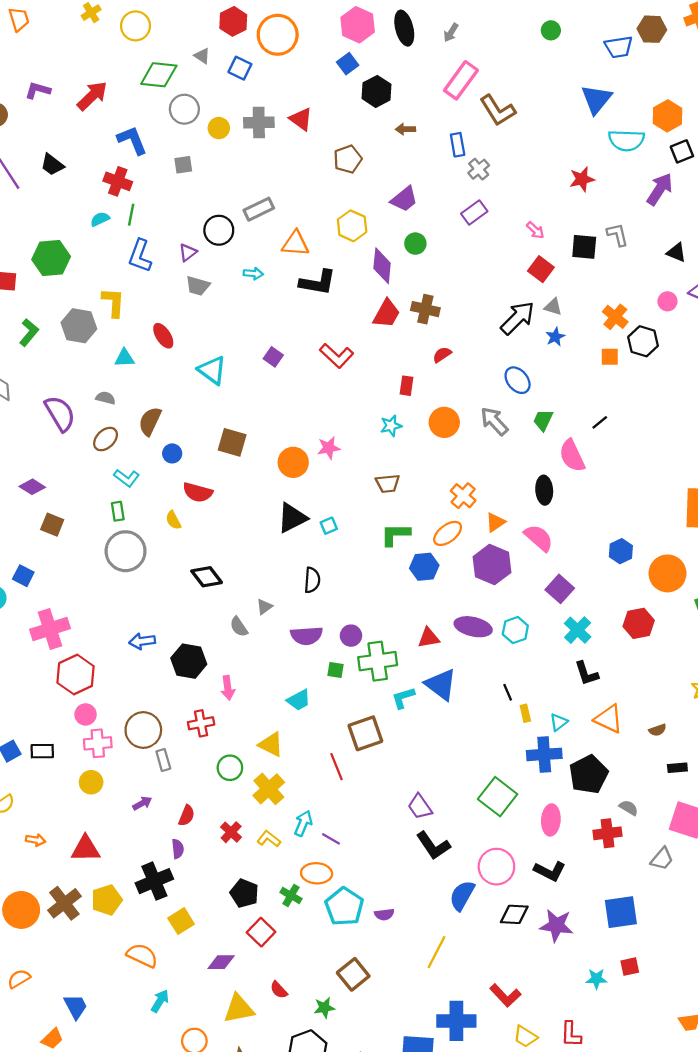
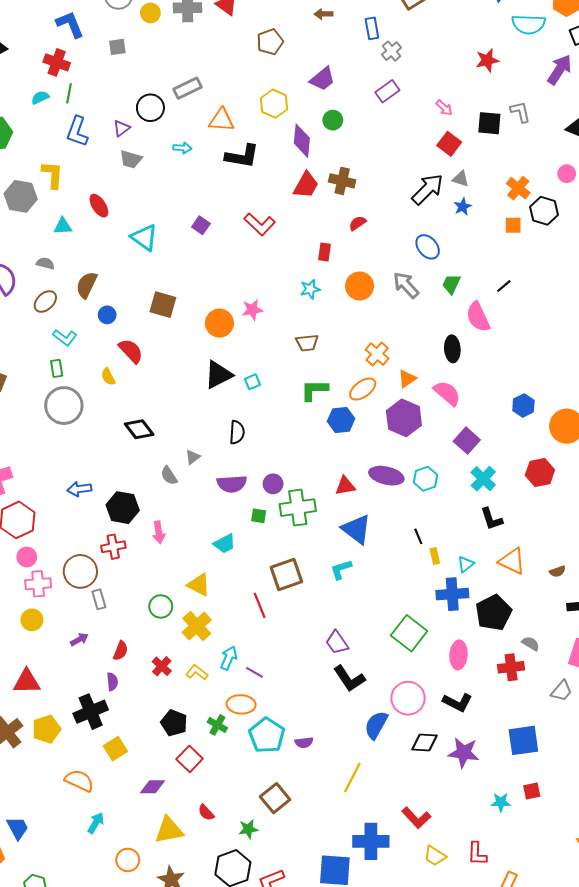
red semicircle: (198, 492) -> (131, 351), turned -148
cyan L-shape: (403, 698) -> (341, 569), moved
red cross: (201, 723) -> (113, 547), moved

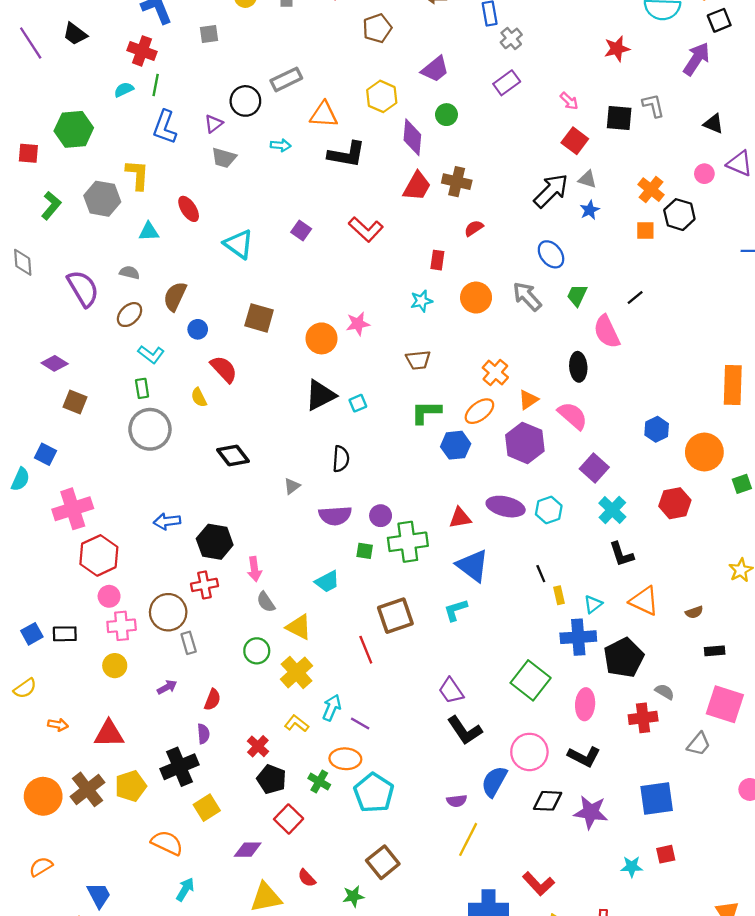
gray semicircle: (169, 476) -> (266, 602), moved
red cross: (162, 666) -> (258, 746), moved
purple semicircle: (304, 742) -> (457, 801), moved

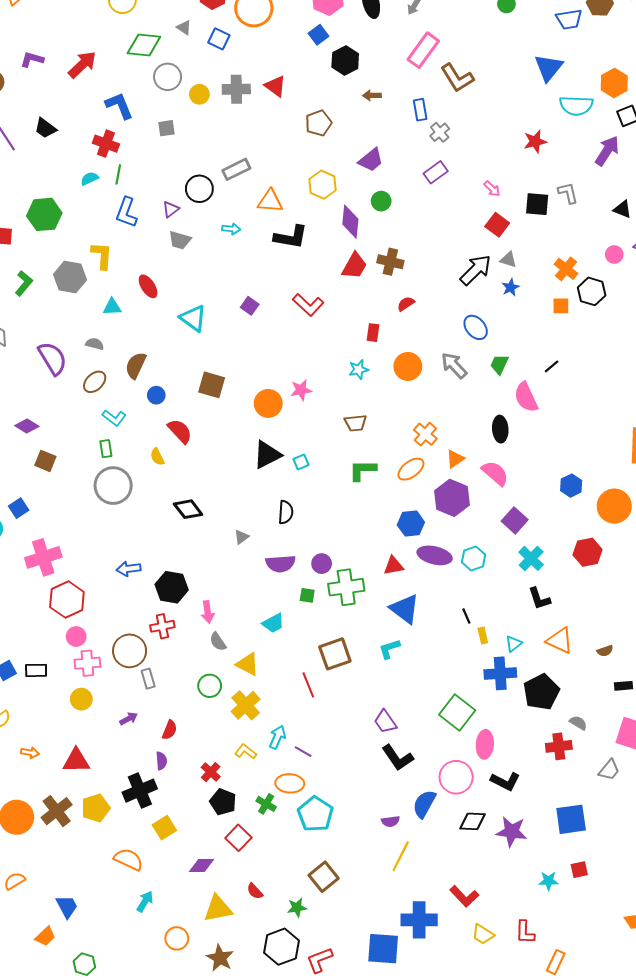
blue hexagon: (456, 445) -> (411, 524), moved
blue square: (45, 454) -> (19, 508), turned 30
pink ellipse: (585, 704) -> (485, 744), moved

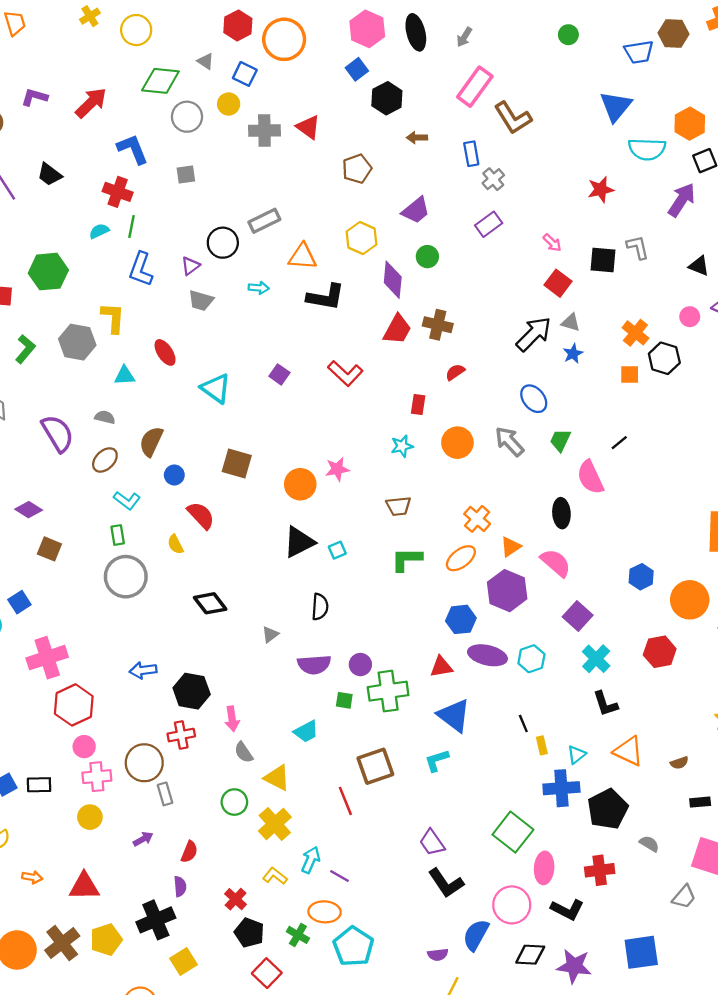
yellow circle: (199, 94) -> (229, 104), moved
red cross: (559, 746) -> (600, 870), moved

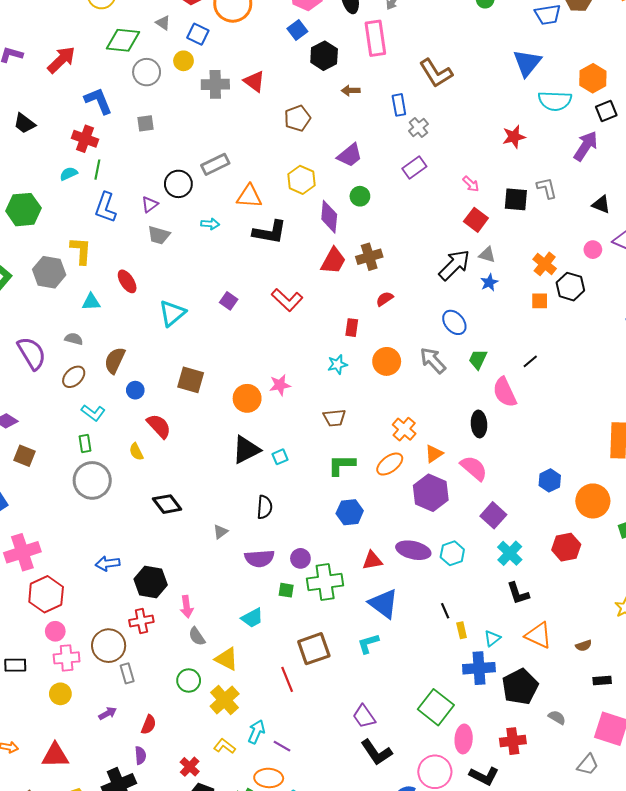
pink rectangle: (475, 87) -> (375, 38), moved, turned -44
brown cross: (438, 325) -> (369, 257), turned -30
cyan triangle: (216, 388) -> (172, 313), turned 44
blue hexagon: (461, 619) -> (350, 512), moved

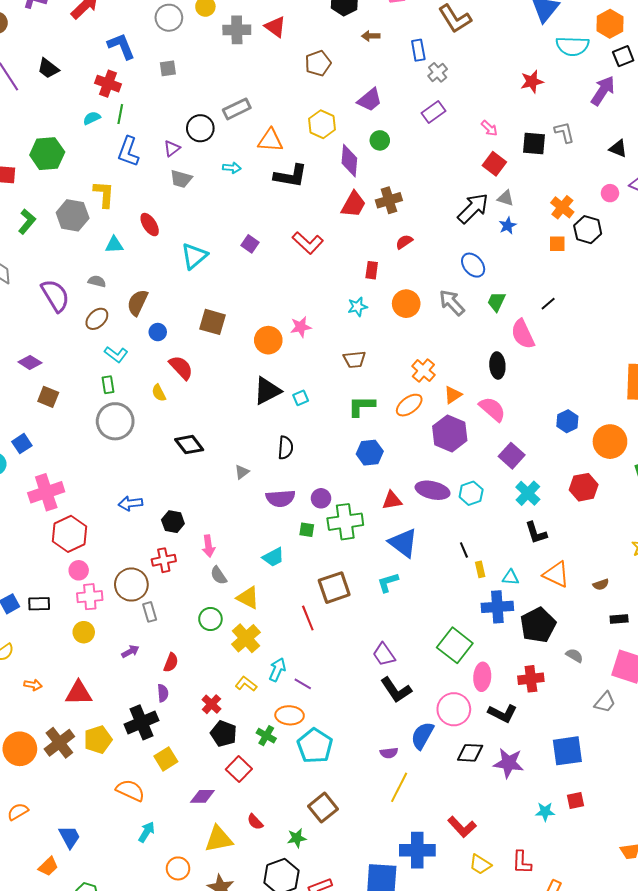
black hexagon: (151, 582) -> (173, 522), size x0.7
cyan triangle: (492, 638) -> (511, 577), turned 42

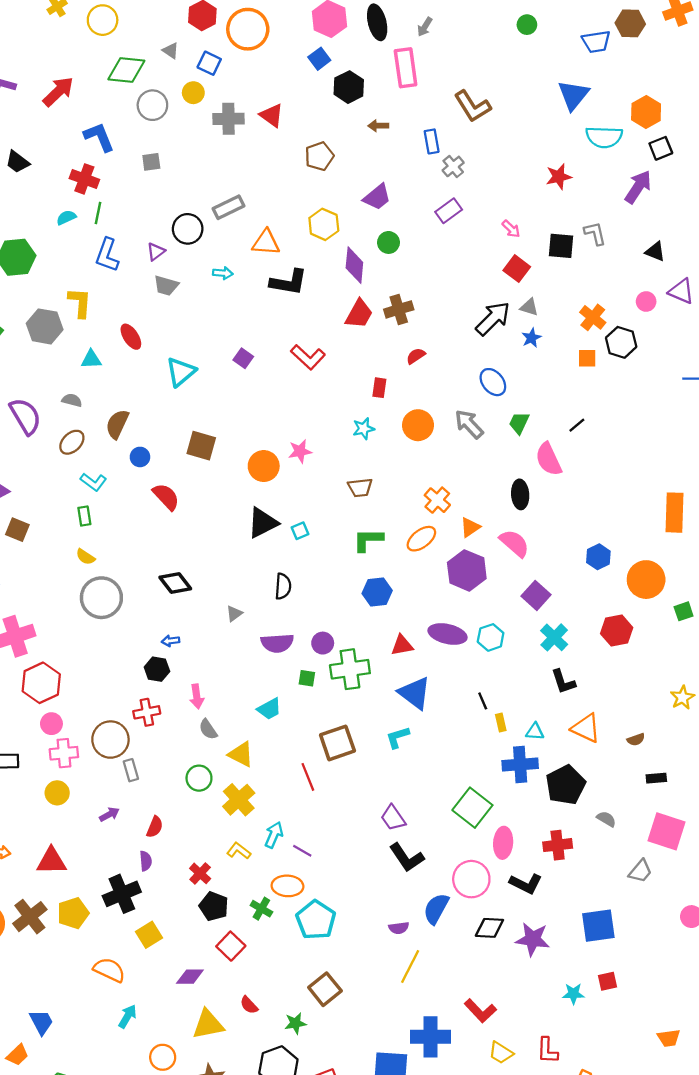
yellow semicircle: (159, 393) -> (86, 557), moved, turned -30
gray circle: (115, 421) -> (101, 598), moved
blue arrow: (130, 503) -> (171, 641), moved, size x0.7

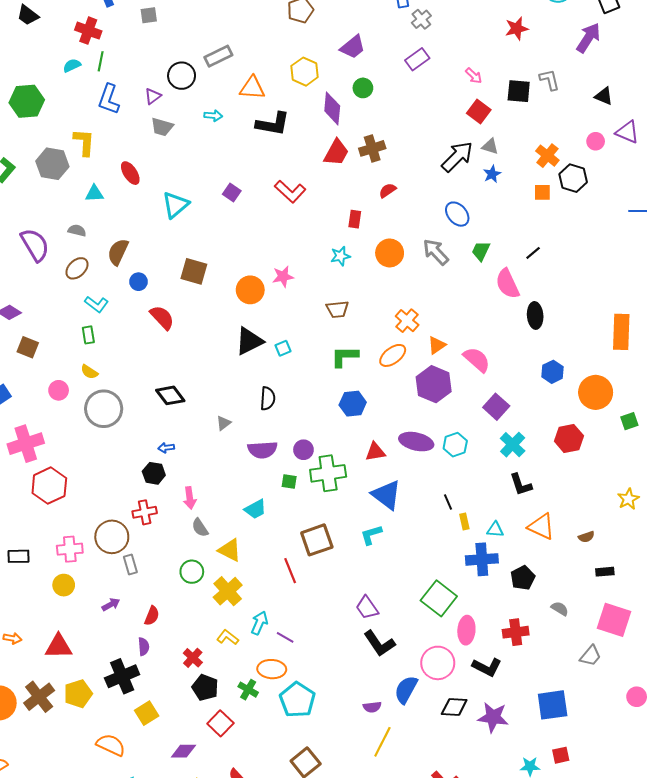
black ellipse: (520, 494) -> (535, 315), moved
pink circle: (51, 724) -> (59, 390), moved
black pentagon: (566, 785) -> (523, 578), size x0.7

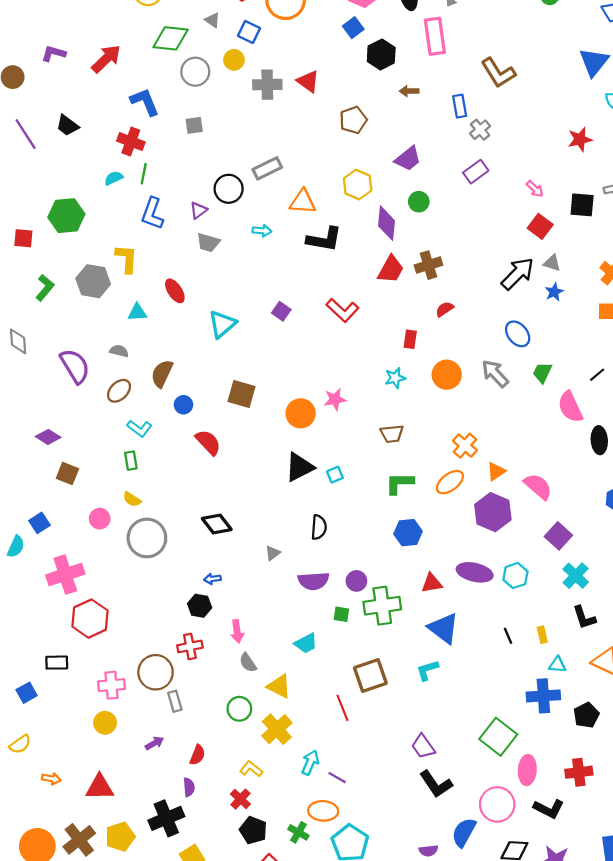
yellow rectangle: (464, 521) -> (542, 635), moved
black rectangle: (19, 556) -> (57, 663), moved
yellow L-shape: (228, 637) -> (251, 769), moved

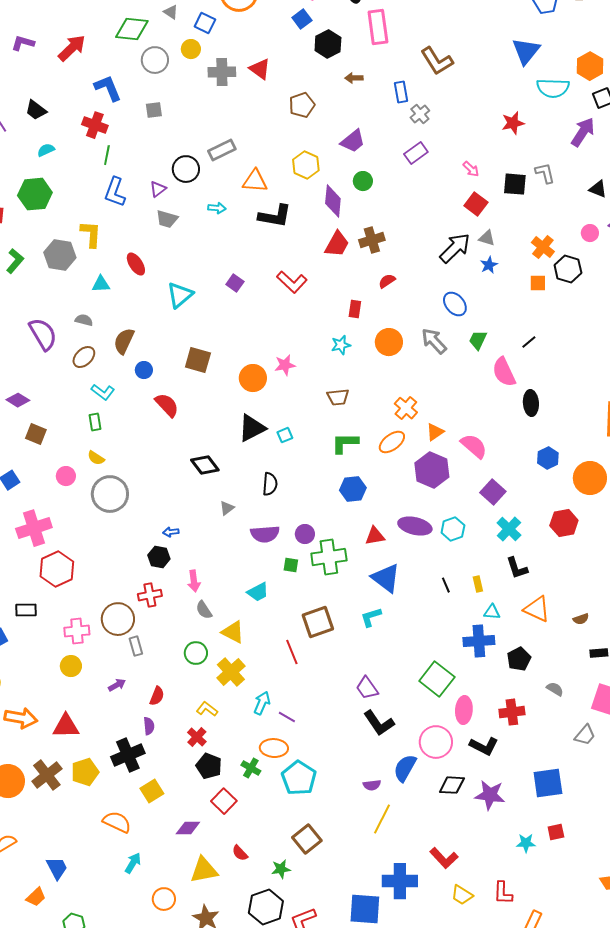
cyan semicircle: (114, 178) -> (46, 150), moved
black diamond: (217, 524) -> (205, 465), moved
orange arrow: (51, 779) -> (21, 718), size x1.8

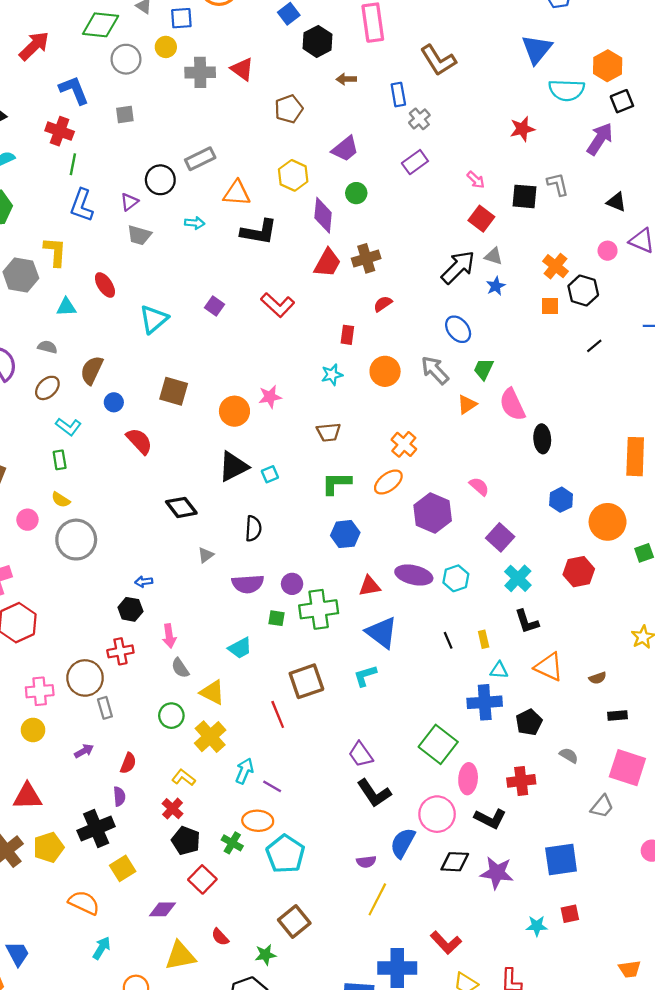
blue square: (205, 23) -> (181, 18), turned -30
black line: (529, 342) -> (594, 346), moved
orange triangle: (435, 432) -> (467, 405), moved
pink semicircle: (474, 446) -> (479, 486), size x0.7

